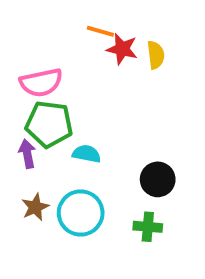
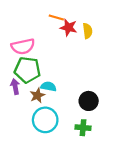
brown star: (35, 207) -> (37, 95), moved

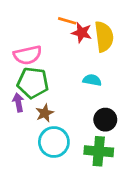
yellow semicircle: (87, 31) -> (104, 37), size x1.6
cyan semicircle: (49, 87) -> (92, 80), moved
green cross: (83, 128) -> (99, 151), size x1.5

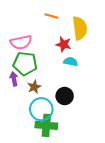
red star: (82, 33) -> (64, 44), moved
black circle: (105, 120) -> (65, 96), moved
green cross: (99, 151) -> (46, 125), moved

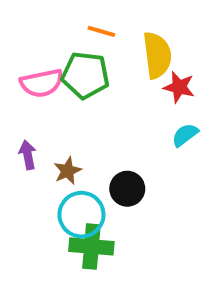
red star: (64, 44) -> (179, 87), moved
cyan semicircle: (71, 62) -> (185, 135), moved, turned -48
green pentagon: (25, 64) -> (85, 75), moved

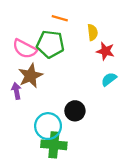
yellow semicircle: (157, 55) -> (93, 32), size x0.6
pink semicircle: (42, 83) -> (25, 49), turned 40
brown star: (68, 171) -> (30, 76), moved, size x1.5

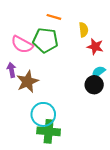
brown star: (30, 76) -> (27, 82), moved
purple arrow: (16, 91) -> (11, 70), moved
black circle: (75, 111) -> (94, 85), moved

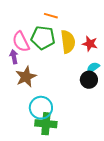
yellow semicircle: (84, 30) -> (68, 42), moved, size x1.6
pink semicircle: (22, 44) -> (21, 42), turned 35
purple arrow: (11, 70) -> (14, 57), moved

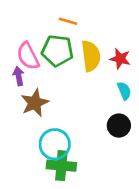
cyan semicircle: (93, 68) -> (124, 91), turned 104
black circle: (89, 80) -> (119, 126), moved

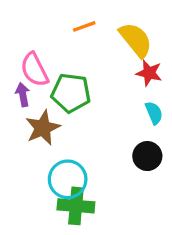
orange line: (68, 21) -> (84, 26), turned -36
green pentagon: (57, 51) -> (71, 93), moved
yellow semicircle: (91, 56) -> (136, 40), moved, turned -32

